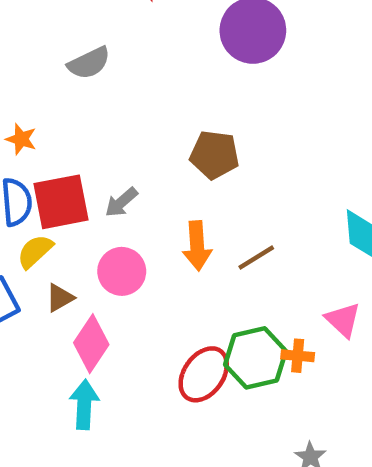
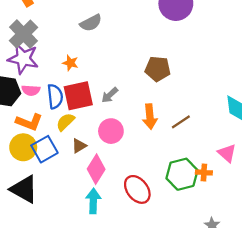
orange star: (21, 139) -> (70, 63), moved
red ellipse: (204, 374) -> (137, 189), moved, turned -72

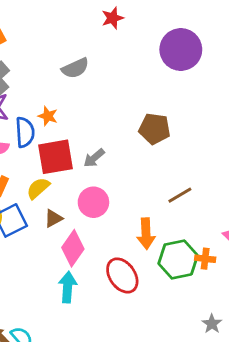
blue semicircle: (55, 96) -> (25, 132), moved
orange arrow: (150, 117) -> (146, 234), moved

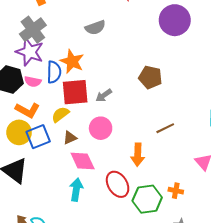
orange star: (48, 116) -> (72, 61), size x1.6
pink diamond: (73, 248) -> (83, 161), turned -65
green hexagon: (178, 259) -> (147, 199), moved
orange cross: (205, 259) -> (176, 191), moved

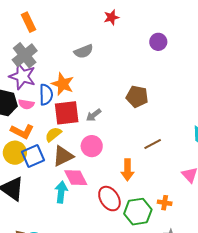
purple circle: (175, 20) -> (158, 42), size x0.6
brown triangle: (70, 138) -> (63, 156), size x1.6
cyan arrow: (76, 190) -> (61, 192), moved

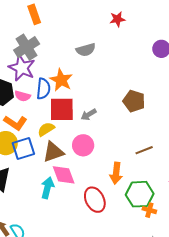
green hexagon: (138, 212) -> (140, 194), moved

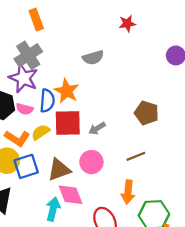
yellow semicircle: (46, 129) -> (41, 132), moved
brown line: (144, 150) -> (136, 156), moved

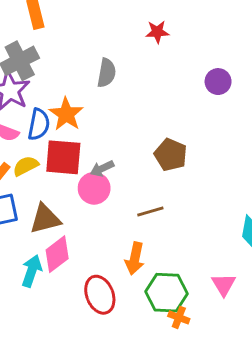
gray semicircle: (93, 58) -> (107, 73), turned -70
pink circle: (91, 162) -> (94, 188), moved
pink diamond: (71, 195) -> (57, 254), turned 68

